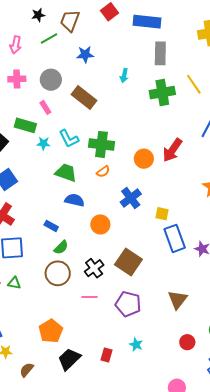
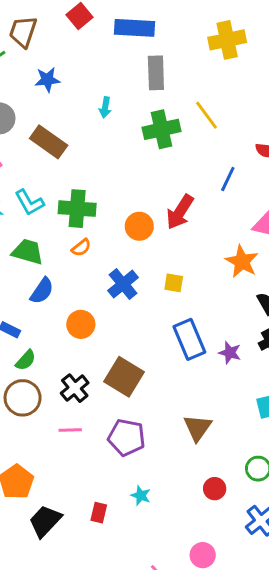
blue semicircle: (75, 200) -> (42, 291), turned 114
yellow square: (162, 214) -> (174, 283), moved

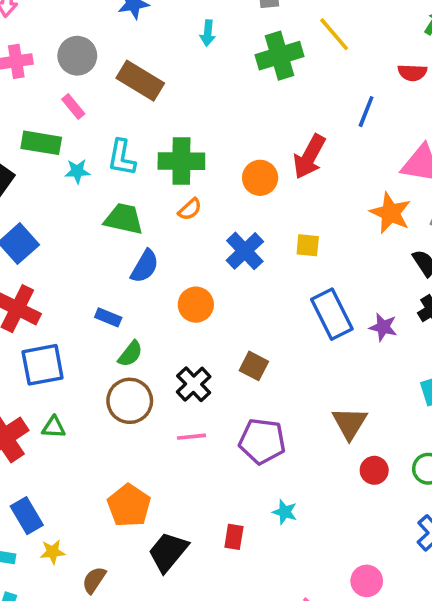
cyan L-shape: (29, 202) -> (122, 158), turned 44
brown square: (124, 377) -> (254, 366), size x0.6
red circle: (215, 489) -> (374, 470), moved

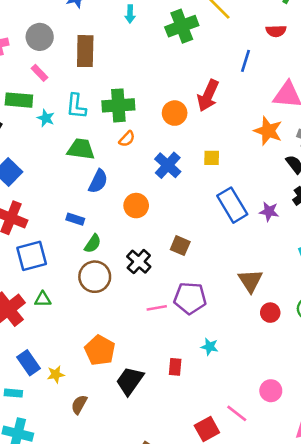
brown rectangle: (140, 81) -> (85, 51), turned 64
cyan star: (77, 171) -> (46, 118), turned 30
pink line: (192, 437) -> (157, 308), moved
yellow star: (53, 552) -> (56, 374), moved

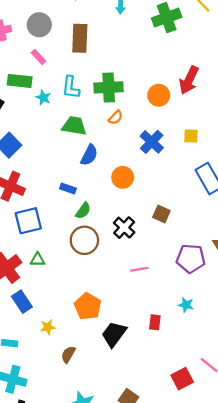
purple pentagon: (190, 298) -> (191, 259), moved
blue rectangle: (28, 363) -> (22, 302), moved

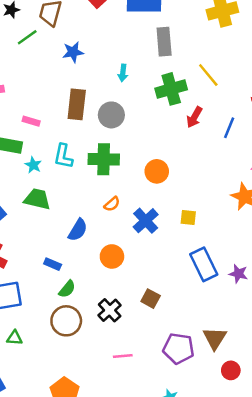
gray circle: (39, 25) -> (111, 115), moved
pink rectangle: (39, 57) -> (31, 121), turned -35
red arrow: (189, 80) -> (194, 117), moved, size x0.7
orange semicircle: (116, 118) -> (112, 204), moved
green trapezoid: (74, 126) -> (37, 199), moved

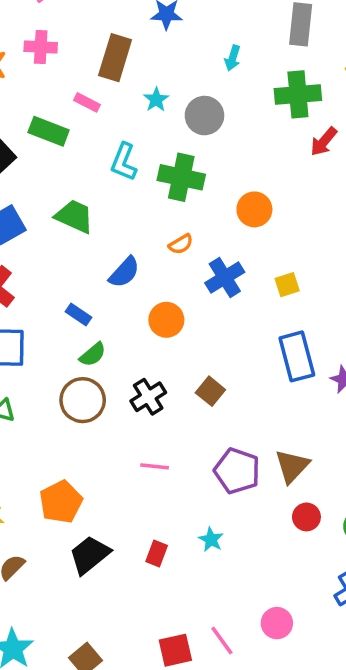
brown rectangle: (77, 104) -> (115, 58), moved
cyan star: (33, 165) -> (156, 100), moved
yellow square: (188, 217) -> (287, 285), turned -35

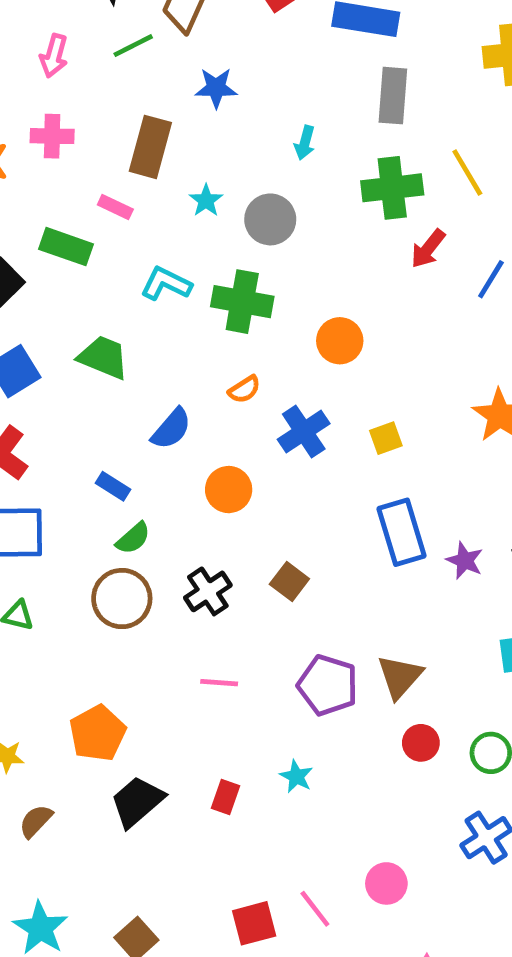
cyan L-shape: (124, 162) -> (166, 284), turned 96

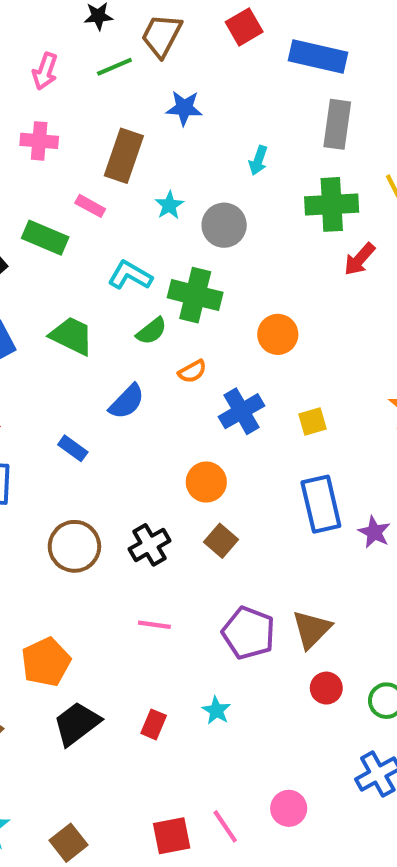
orange circle: (229, 490) -> (206, 482), moved
green semicircle: (133, 538) -> (152, 331), moved

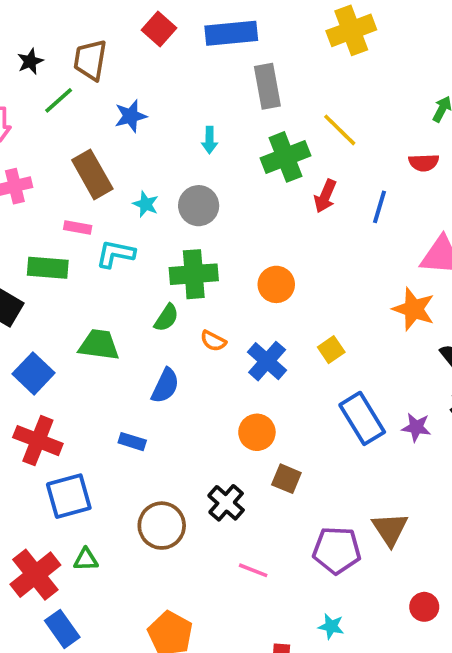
brown rectangle: (124, 156) -> (92, 174), turned -30
cyan L-shape: (130, 275) -> (115, 254), moved
orange semicircle: (192, 371) -> (213, 341), turned 75
pink line: (154, 625) -> (253, 570), turned 32
red circle: (326, 688) -> (424, 607), moved

